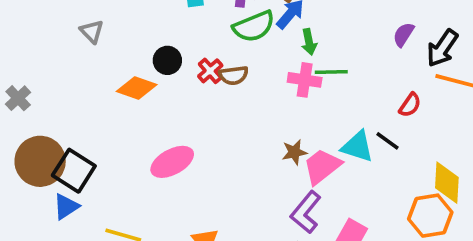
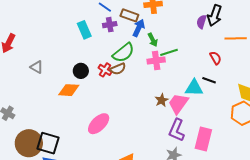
green semicircle: (254, 26) -> (123, 53), moved
black arrow: (442, 48) -> (215, 16), moved
red semicircle: (410, 105) -> (215, 58), turned -48

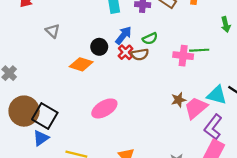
blue arrow: (139, 28) -> (124, 35), moved
green arrow: (153, 40) -> (226, 24), moved
green semicircle: (123, 53) -> (150, 39), size x0.6
purple L-shape: (177, 130) -> (213, 127), moved

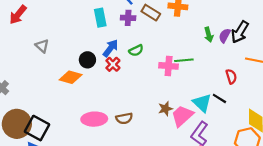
brown semicircle: (140, 54) -> (124, 118), moved
cyan triangle: (217, 95) -> (202, 103), turned 30
pink ellipse: (104, 108) -> (94, 119), turned 30

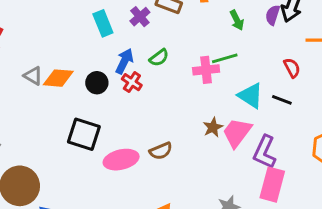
purple cross: (128, 18) -> (140, 17), turned -32
green arrow: (209, 35) -> (237, 20), moved
orange diamond: (71, 77) -> (58, 78), moved
cyan triangle: (202, 103) -> (251, 96), moved
black square: (37, 128) -> (84, 134), moved

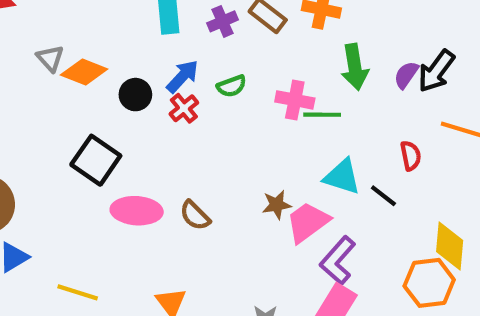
green arrow: (237, 20) -> (355, 67), size x1.5
pink cross: (206, 70) -> (295, 100), moved
cyan triangle: (251, 96) -> (342, 177), turned -32
brown semicircle: (161, 151) -> (195, 215), turned 50

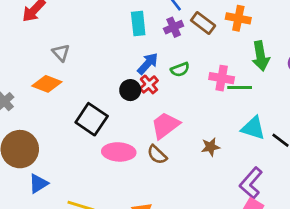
orange diamond: (84, 72) -> (47, 84), moved
black circle: (135, 95) -> (130, 90), moved
pink trapezoid: (308, 222) -> (165, 125), moved

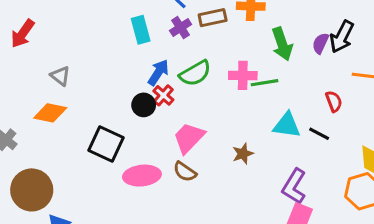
brown rectangle: (203, 23) -> (213, 18), turned -40
green semicircle: (180, 69) -> (195, 73), size x1.5

